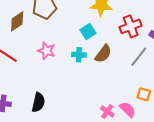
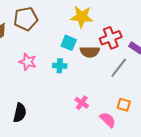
cyan square: (88, 31) -> (69, 43), turned -35
brown semicircle: (103, 54) -> (90, 52), moved, turned 54
pink cross: (107, 111) -> (82, 103), moved

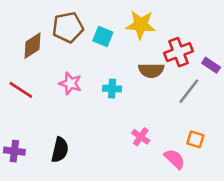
cyan square: (69, 43) -> (103, 36), moved

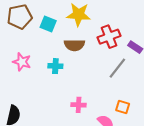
brown semicircle: (151, 70) -> (74, 45), moved
pink cross: (141, 137) -> (79, 105), turned -32

